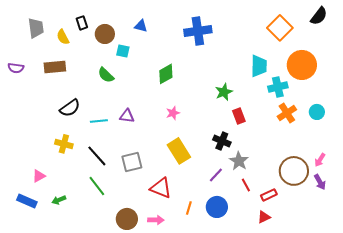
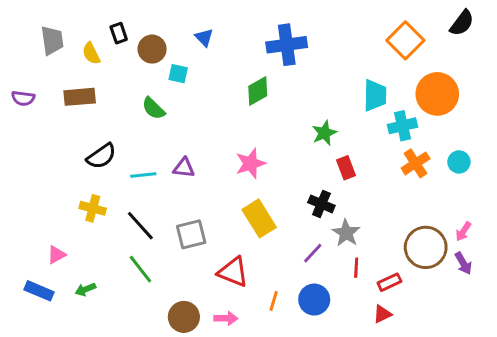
blue triangle: (141, 26) -> (204, 37), turned 32
green diamond: (166, 74) -> (258, 91), moved
pink star: (173, 113) -> (250, 163), size x1.5
red line: (246, 185) -> (356, 268), turned 32

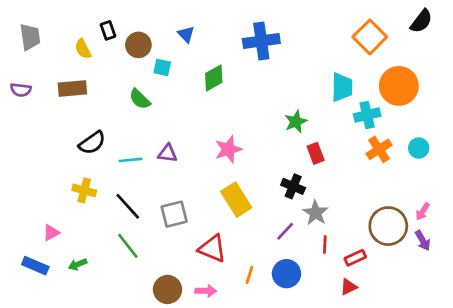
gray trapezoid: (52, 40) -> (30, 37), moved
green diamond: (258, 91) -> (214, 78), moved

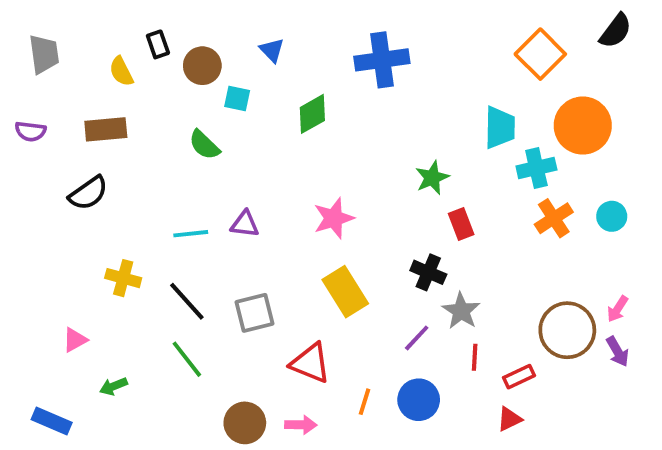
black semicircle: (92, 143) -> (88, 193), moved
blue rectangle: (35, 266) -> (52, 421), moved

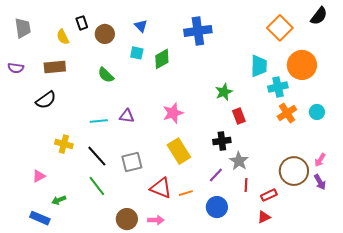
cyan square: (237, 98) -> (137, 53), moved
black cross: (428, 272) -> (222, 141), turned -30
orange line: (365, 402) -> (186, 193), moved, turned 56
blue rectangle: (52, 421) -> (40, 218), moved

